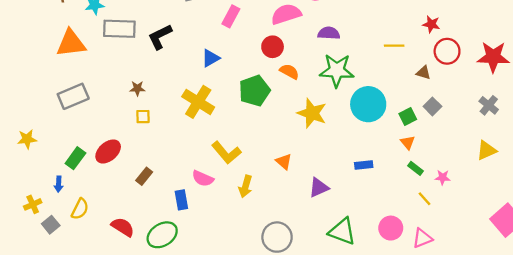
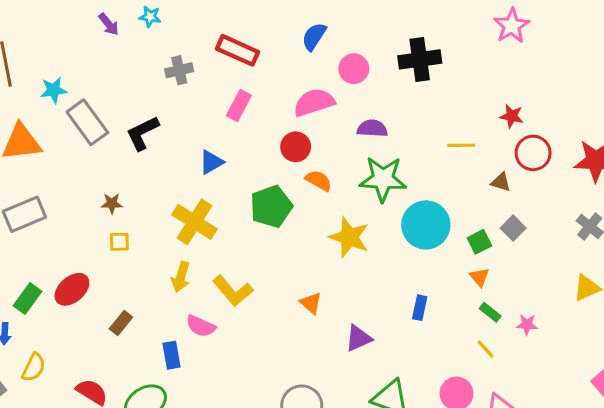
gray rectangle: (119, 29) -> (87, 122), turned 52
blue rectangle: (364, 165) -> (420, 308), turned -72
yellow arrow: (245, 186) -> (181, 277), moved
yellow line: (425, 199) -> (486, 349), moved

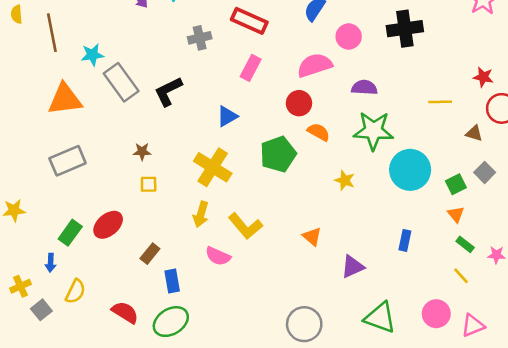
yellow star: (349, 237) -> (345, 180), size x0.6
blue rectangle: (172, 355) -> (172, 281), moved

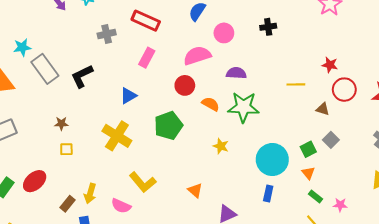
black cross: (405, 29) -> (268, 27), size x0.6
orange semicircle: (319, 132) -> (211, 104), moved
cyan circle: (410, 170) -> (272, 160), moved
yellow arrow: (201, 214) -> (90, 193), moved

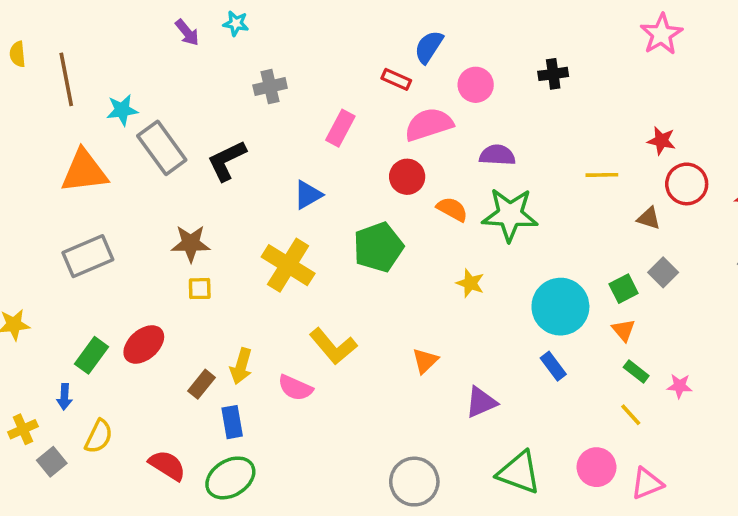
red rectangle: (146, 21) -> (396, 79), moved, size x0.6
brown star: (61, 124) -> (191, 243), size x1.5
orange triangle: (195, 190) -> (425, 361), turned 35
blue rectangle: (268, 193) -> (553, 366), turned -49

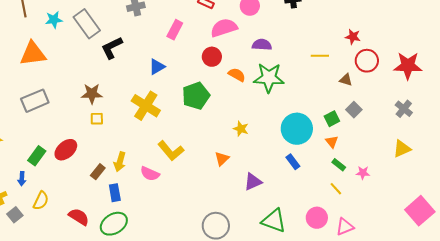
gray rectangle: (162, 148) -> (87, 24), moved
yellow star: (470, 283) -> (241, 129), moved

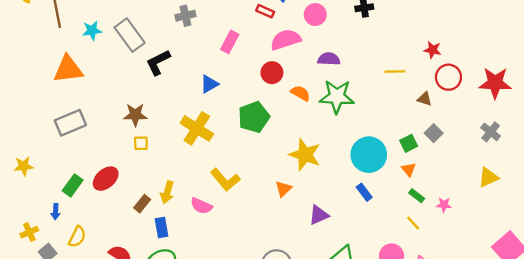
yellow star: (241, 129) -> (305, 155), size x1.8

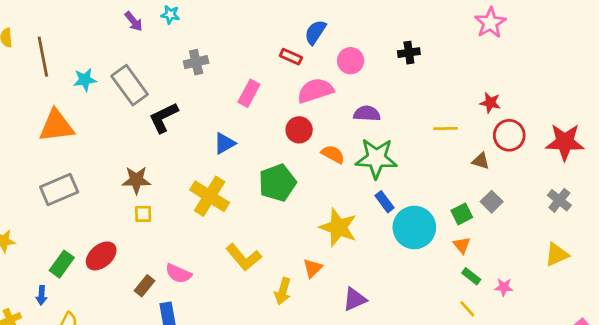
yellow arrow: (167, 192) -> (283, 291), moved
blue rectangle: (364, 192) -> (384, 202), moved
pink semicircle: (201, 206) -> (178, 274), moved

